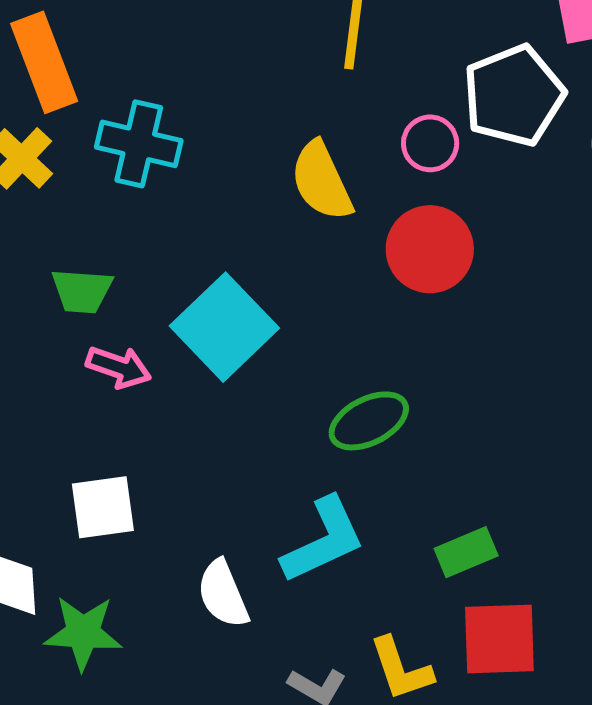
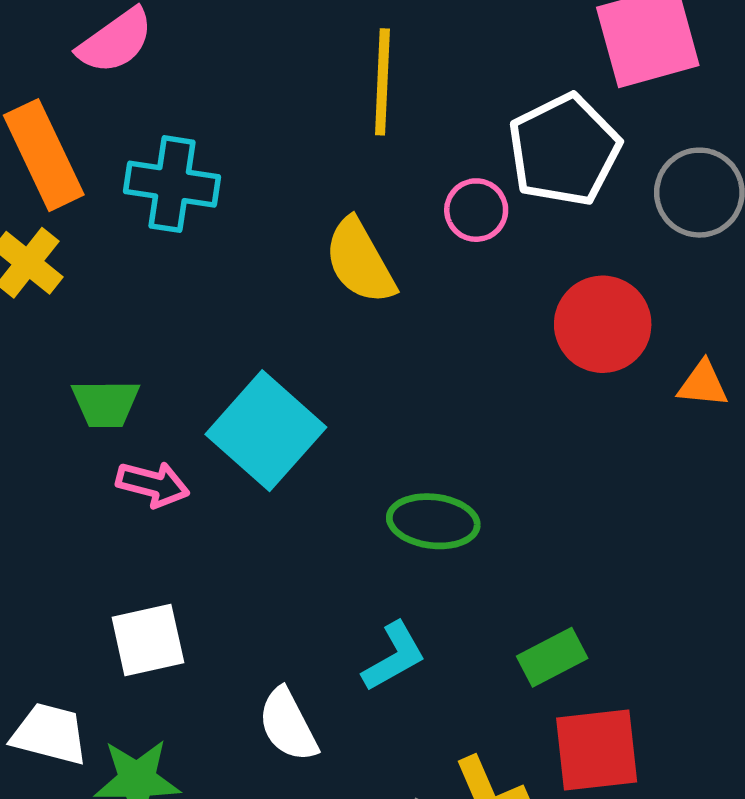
cyan cross: (139, 144) -> (172, 184), moved
red circle: (430, 249) -> (603, 324), moved
green ellipse: (369, 421) -> (433, 521), turned 38
cyan L-shape: (323, 540) -> (394, 657), size x0.7

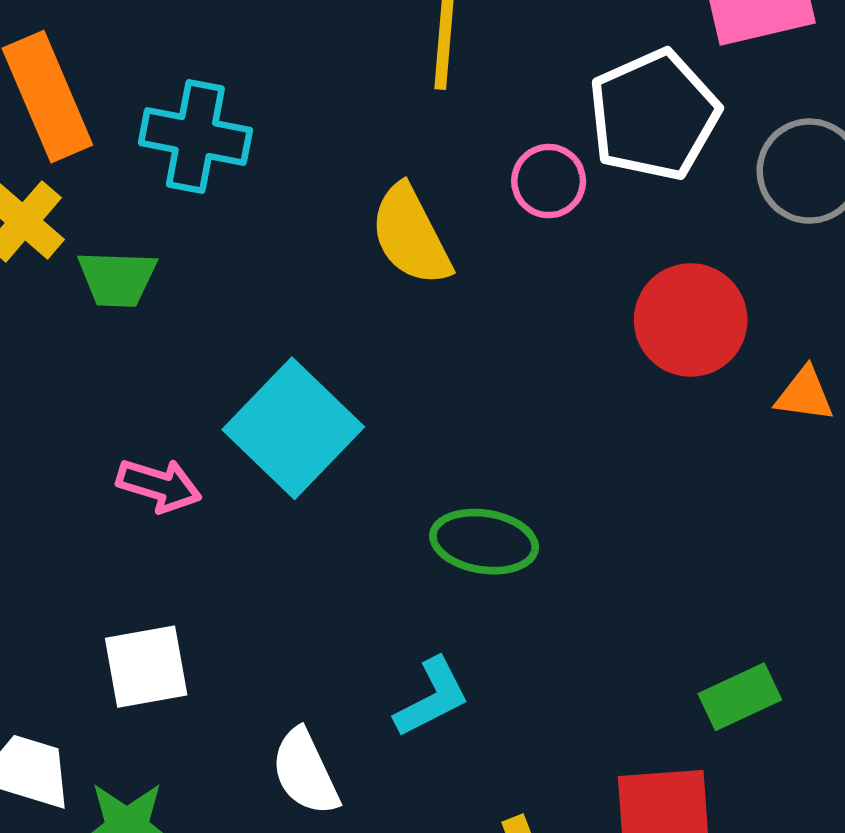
green trapezoid: (106, 403) -> (117, 279), moved
green rectangle: (552, 657) -> (740, 697), moved

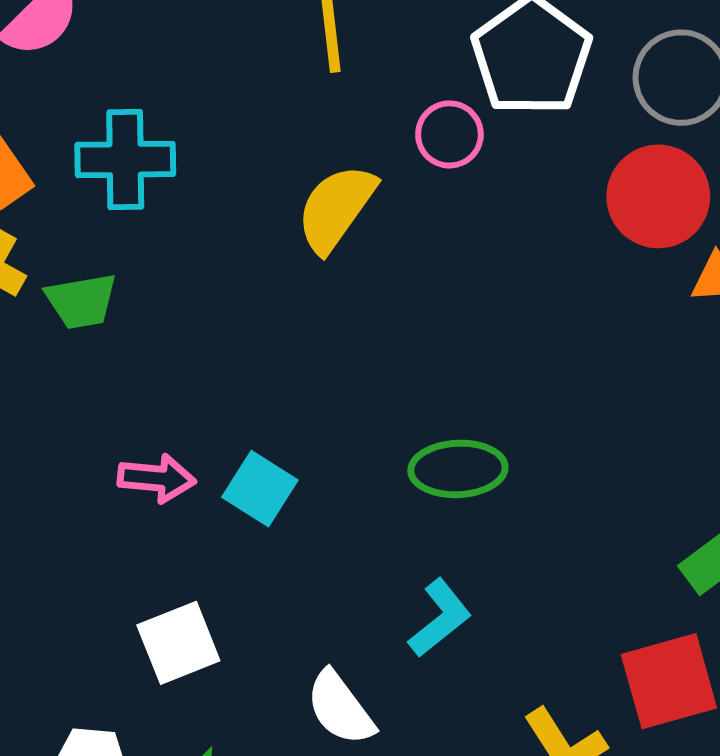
yellow semicircle: (411, 235) -> (336, 208), turned 74
red circle: (691, 320) -> (658, 196), moved
cyan square: (293, 428) -> (260, 489), moved, size x0.6

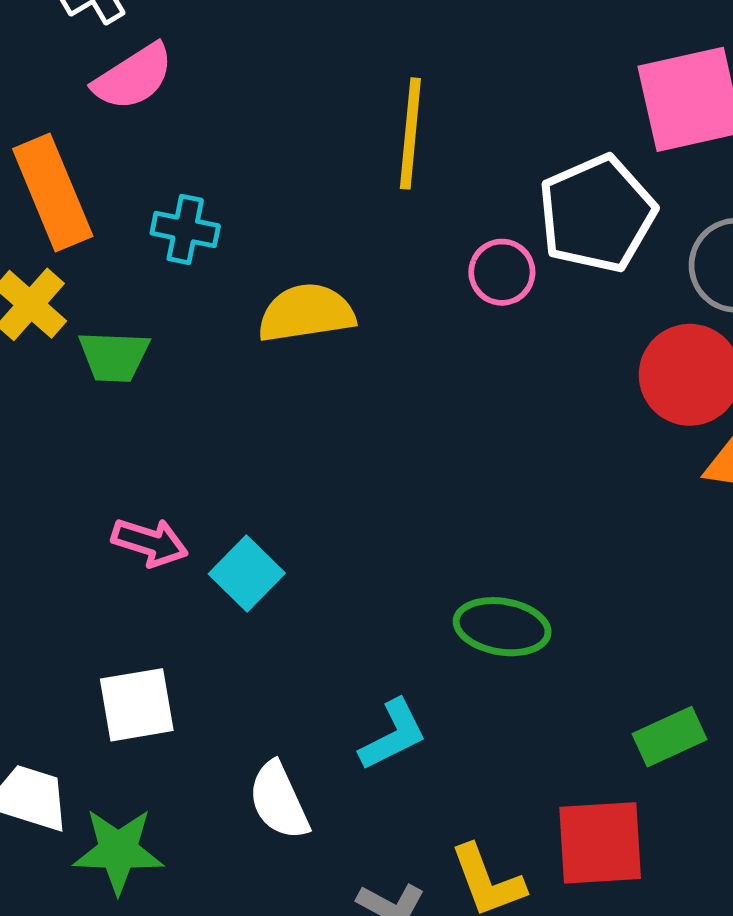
cyan cross: (125, 159) -> (185, 229), size x0.7
yellow semicircle: (336, 208) -> (306, 313), moved, turned 34
green ellipse: (458, 469) -> (502, 627), moved

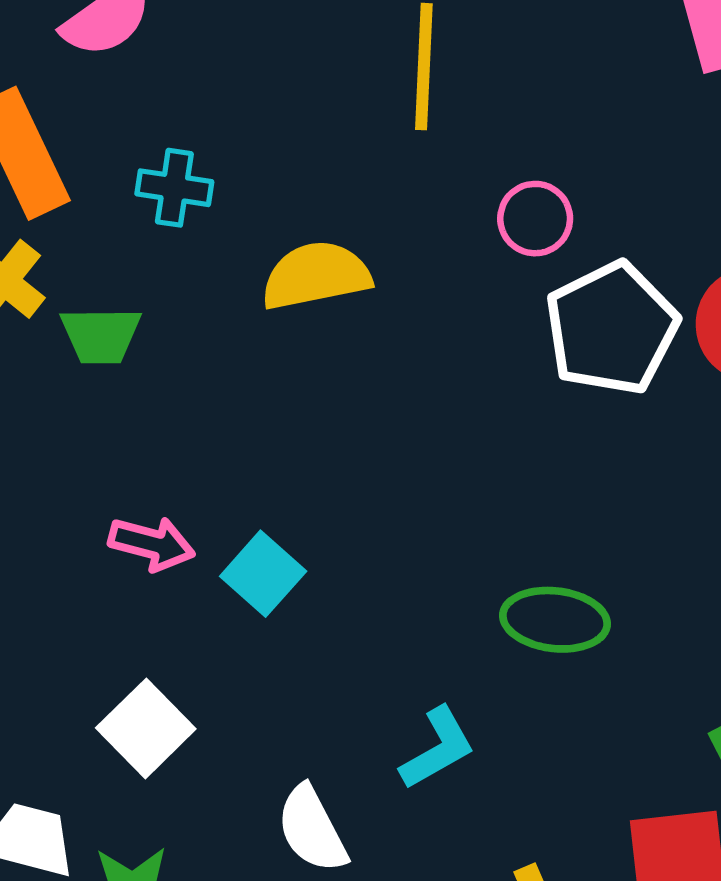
white pentagon: (597, 214) -> (612, 328), moved
white square: (137, 705) -> (146, 728), turned -32

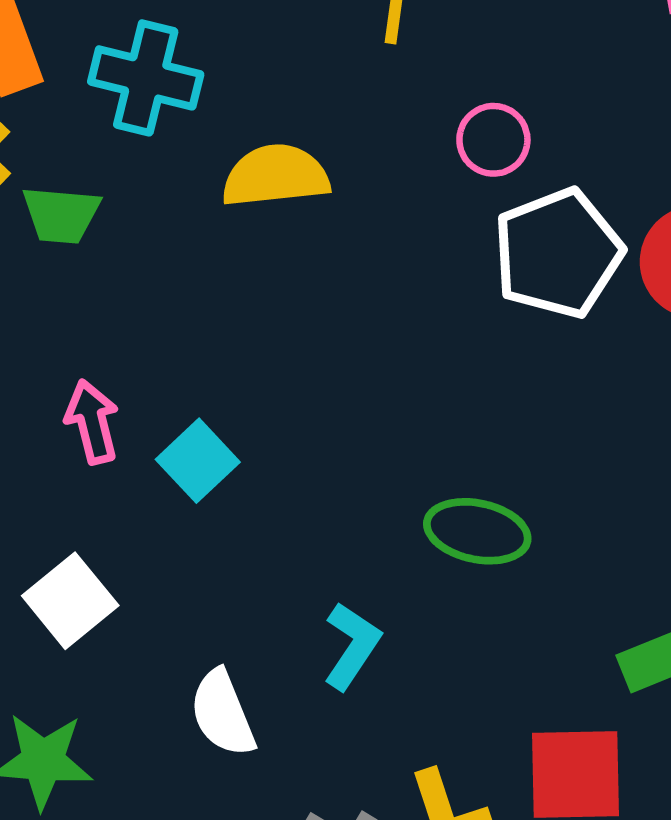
cyan cross: (174, 188) -> (146, 78), size x1.5
pink arrow: (152, 544) -> (92, 422), turned -124
cyan L-shape: (438, 748) -> (352, 646), turned -32

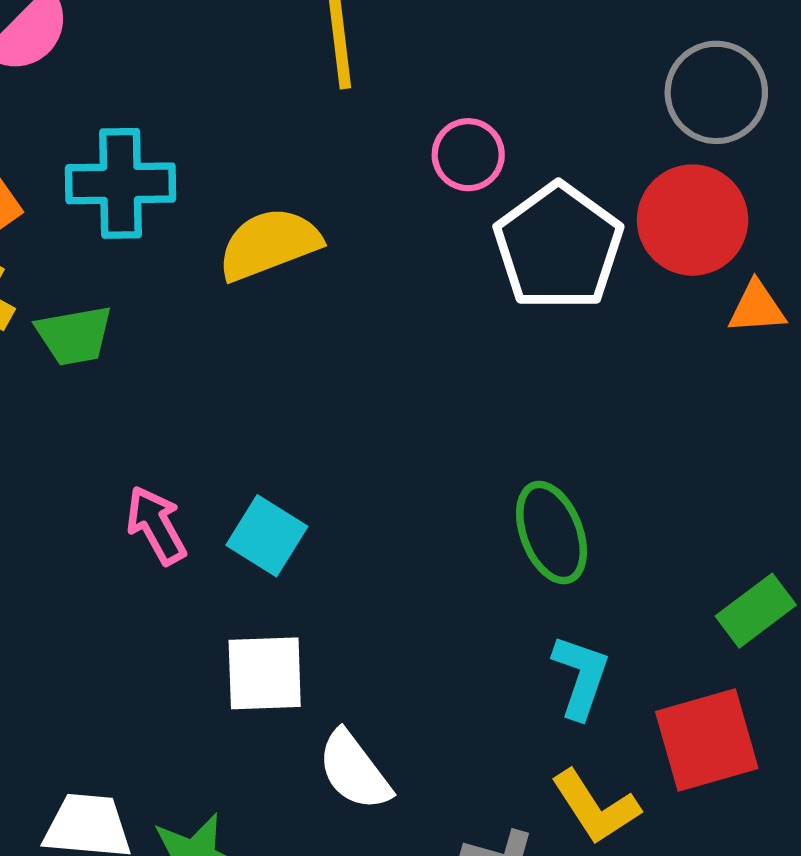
green ellipse: (477, 531) -> (552, 533), turned 72
white square: (70, 601) -> (265, 673), moved, turned -38
cyan L-shape: (352, 646) -> (581, 677), moved

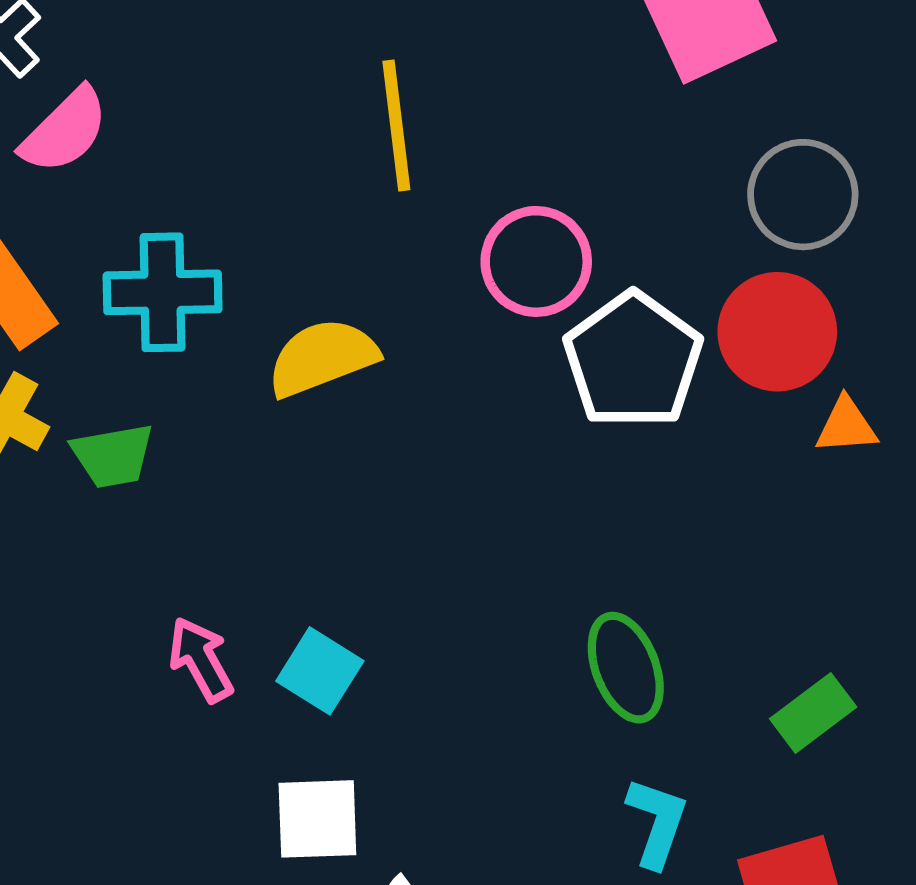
pink circle: (468, 155) -> (536, 261), size x1.4
green rectangle: (756, 611) -> (813, 713), moved

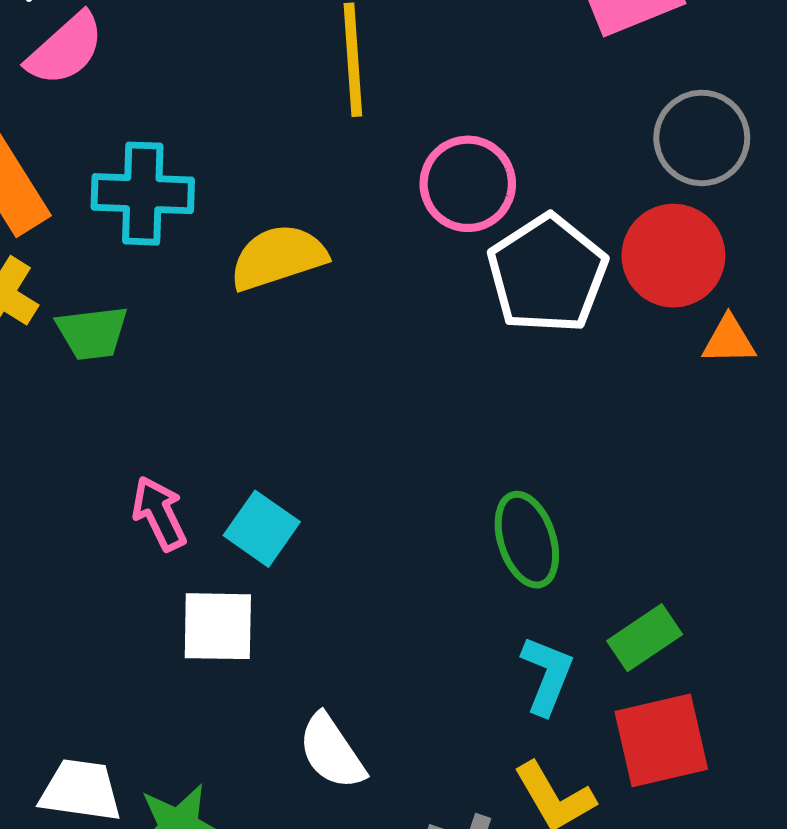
green rectangle: (813, 713) -> (645, 638), moved
white square: (317, 819) -> (218, 626), moved

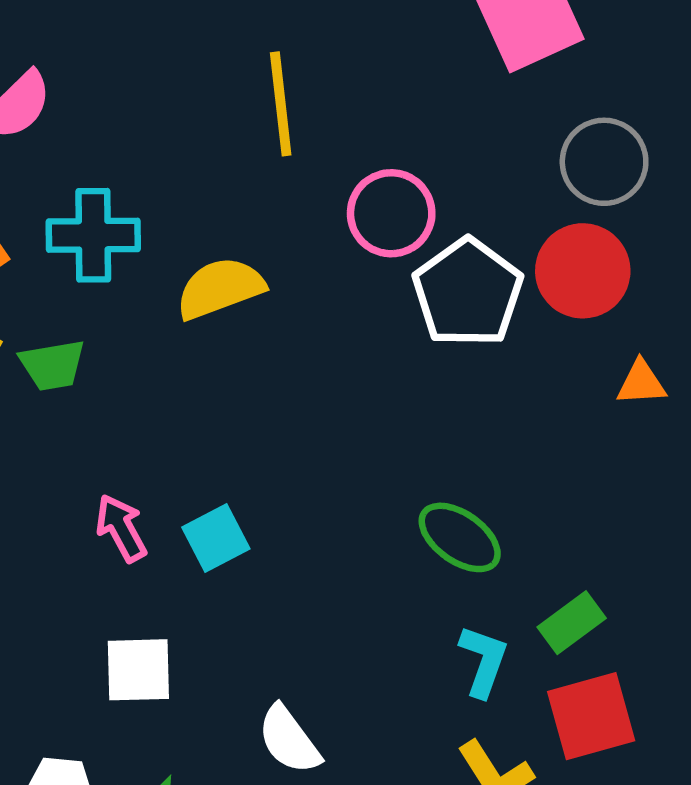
orange triangle: (729, 340) -> (641, 383), moved
cyan square: (262, 529) -> (216, 538), turned 30
green ellipse: (527, 540) -> (460, 537), turned -34
white square: (218, 626) -> (138, 670), moved

